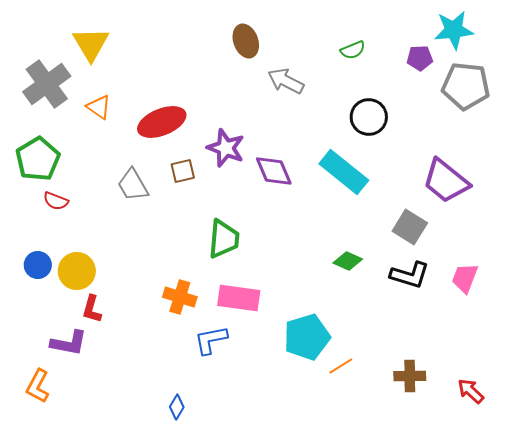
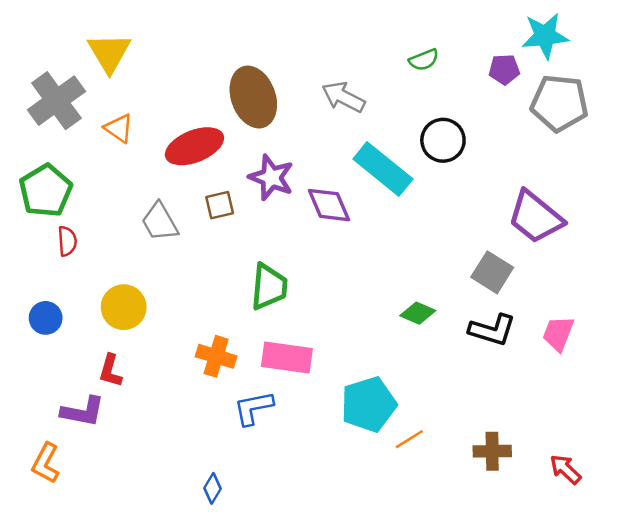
brown ellipse: (246, 41) -> (253, 97), moved, size x1.5
cyan rectangle: (344, 172) -> (383, 169), moved
red semicircle: (56, 201) -> (67, 241), turned -115
yellow circle: (77, 271) -> (124, 307), moved

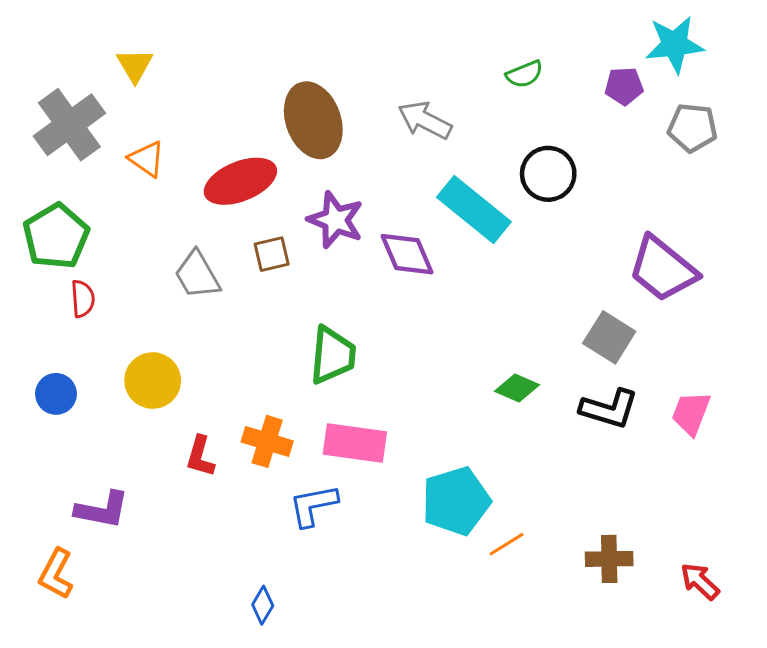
yellow triangle: (109, 53) -> (135, 65), size x0.7
gray pentagon: (559, 103) -> (692, 128), size x0.7
red L-shape: (110, 371) -> (200, 456), moved

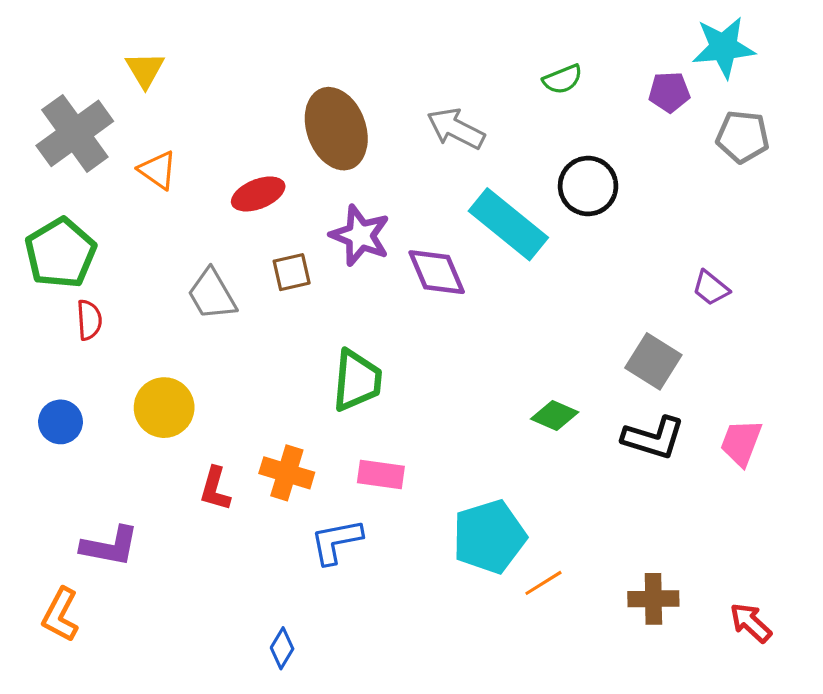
red ellipse: (240, 181) -> (258, 194), size x0.7
purple trapezoid: (663, 269) -> (711, 288), size x0.5
pink rectangle: (355, 443) -> (381, 475), size x0.7

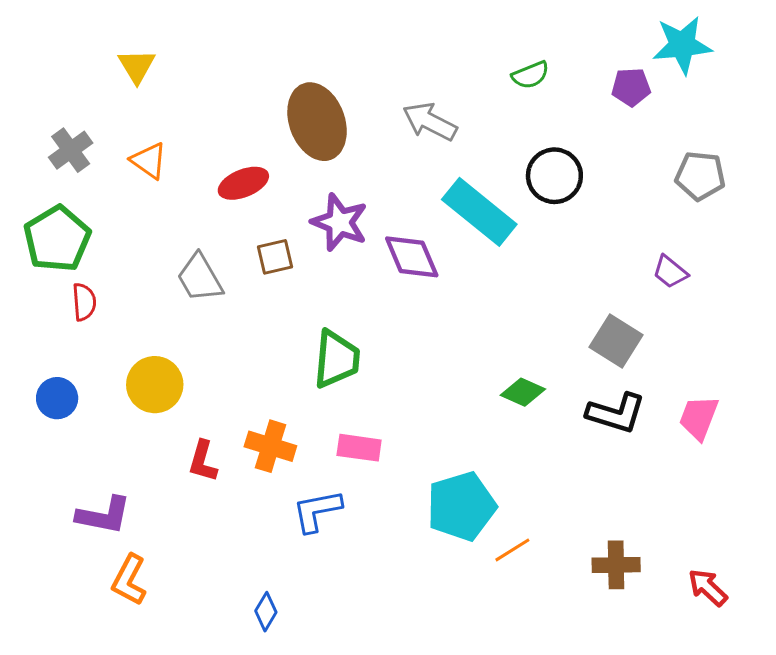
gray cross: (75, 133) -> (71, 150), moved, size x0.6
gray pentagon: (743, 137) -> (700, 176), moved
orange L-shape: (60, 615) -> (129, 580), moved

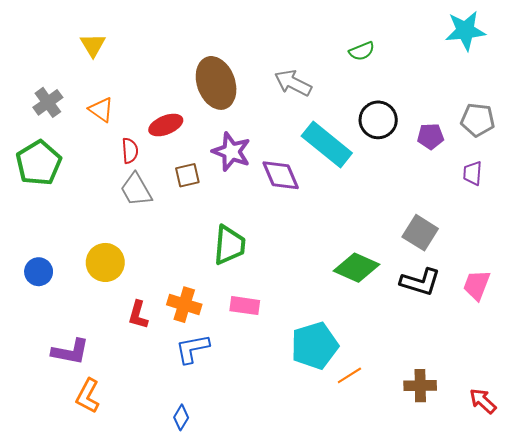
purple pentagon: (631, 87) -> (430, 136), moved
purple trapezoid: (670, 272) -> (473, 173), moved, turned 55
red semicircle: (84, 302) -> (130, 151), moved
green diamond: (523, 392) -> (357, 268), size x1.5
blue L-shape: (317, 511) -> (192, 349), moved

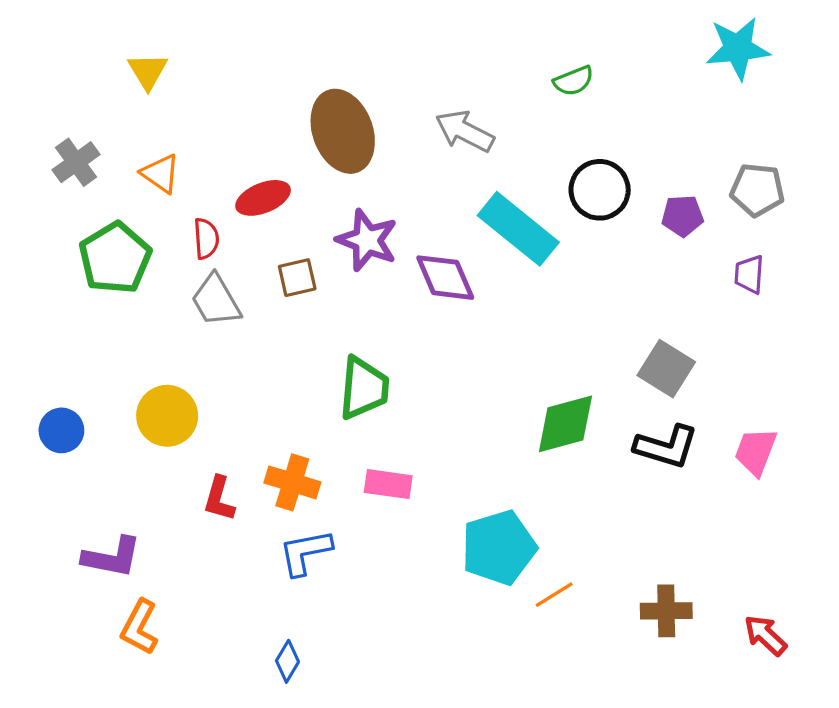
green pentagon: (39, 163) -> (115, 258), moved
green diamond: (357, 268) -> (565, 424), turned -39

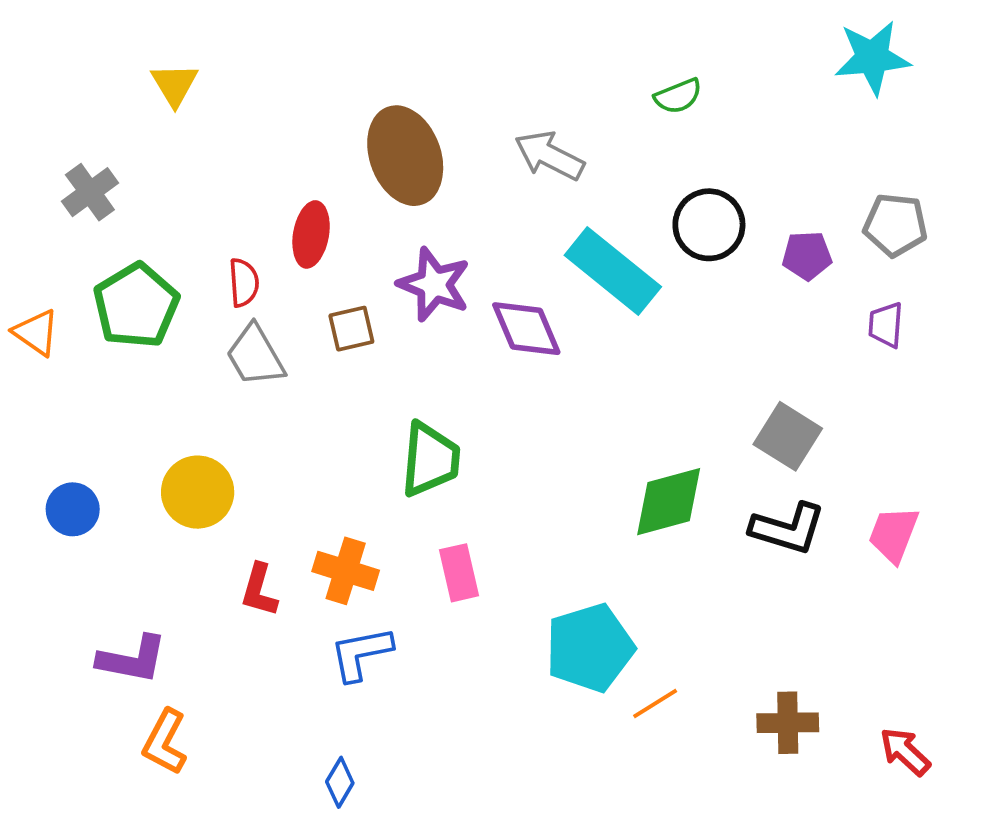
orange triangle: (161, 174) -> (36, 332), moved
red ellipse: (263, 198) -> (311, 234), turned -58
pink rectangle: (388, 484) -> (459, 573), turned 69

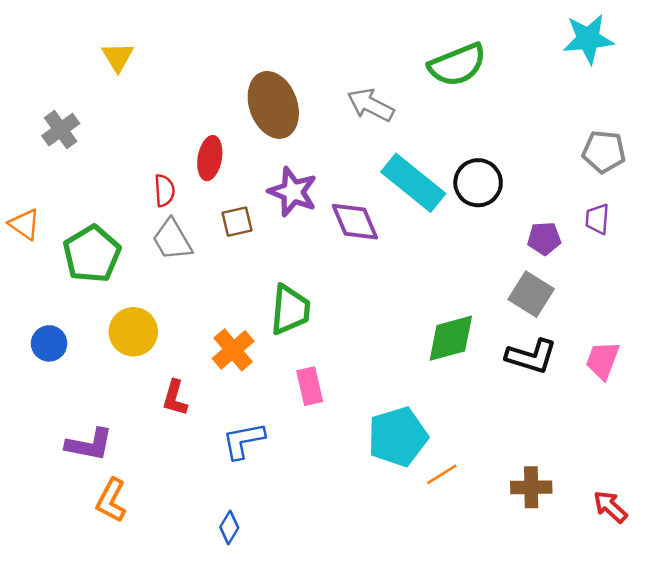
green semicircle: (678, 96) -> (457, 65), size x1.8
black circle: (709, 225) -> (478, 183), moved
purple pentagon: (807, 256) -> (544, 238), moved
green pentagon: (136, 306) -> (92, 254), moved
orange cross: (346, 571) -> (233, 350), moved, turned 33

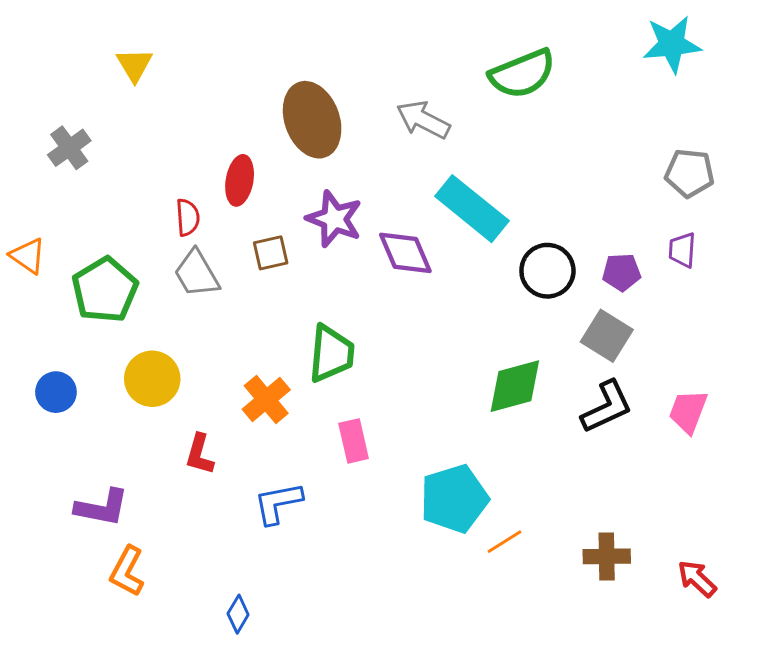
black circle: (478, 183) -> (547, 271), moved
black L-shape: (531, 356) -> (607, 407), turned -42
blue diamond: (229, 527) -> (238, 614), moved

